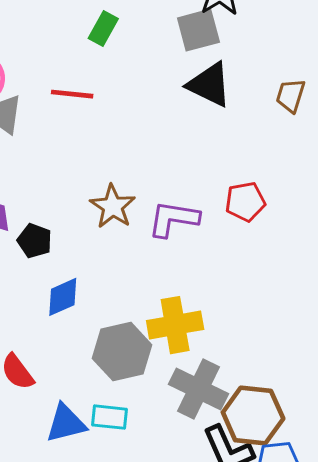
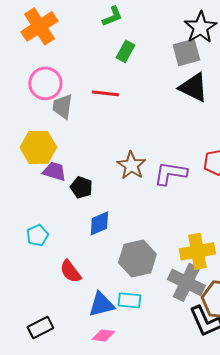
yellow cross: (175, 325) -> (197, 251), moved

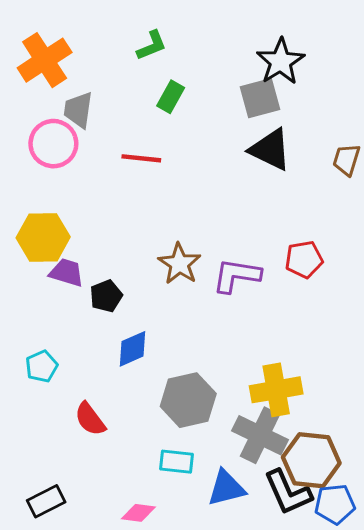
gray trapezoid: (62, 106) -> (78, 110), moved
black pentagon: (81, 187) -> (106, 296), turned 30
blue triangle: (101, 304) -> (226, 488), moved

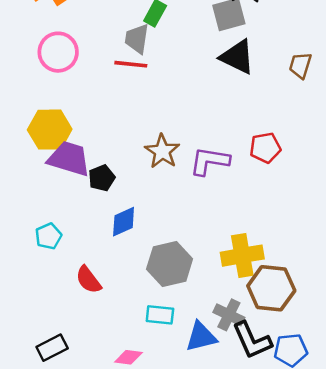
gray trapezoid: (78, 110) -> (137, 39), moved
purple trapezoid: (67, 273) -> (69, 159), size x1.5
gray cross: (260, 435) -> (229, 315), moved, size x0.7
brown hexagon: (311, 460) -> (271, 288), moved

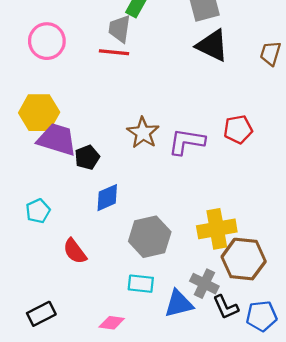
black L-shape: (252, 340) -> (226, 307), size x0.7

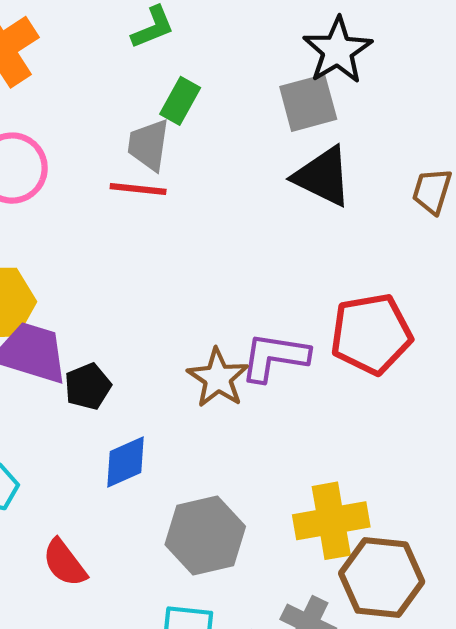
red pentagon: (238, 129) -> (371, 334), size x1.5
brown star: (143, 133) -> (218, 378), moved

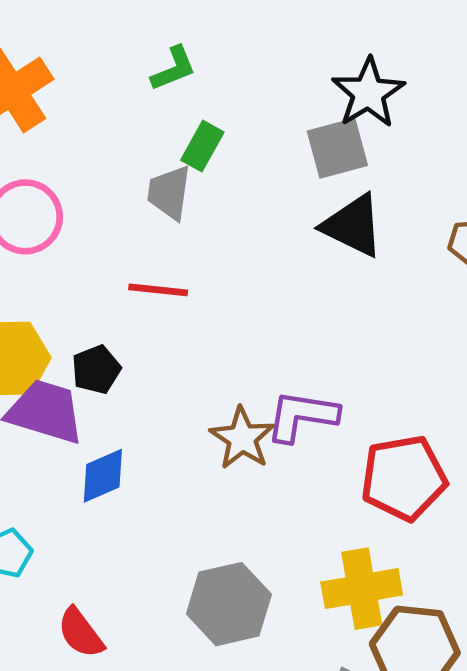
red line: (138, 189) -> (158, 290), moved
red pentagon: (371, 334) -> (404, 478), moved
black pentagon: (88, 386) -> (96, 370), moved
blue diamond: (125, 462) -> (103, 476), moved

